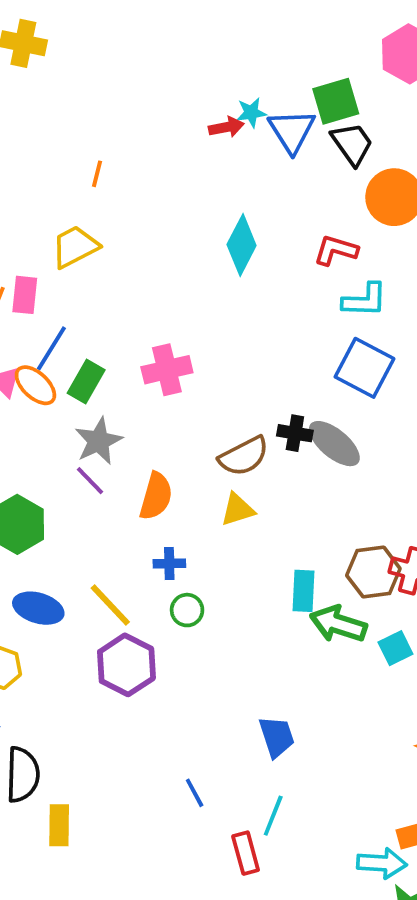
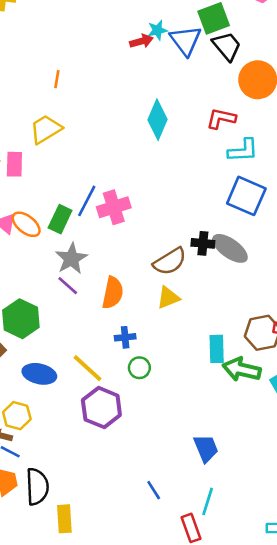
blue line: (51, 348) -> (87, 201), moved

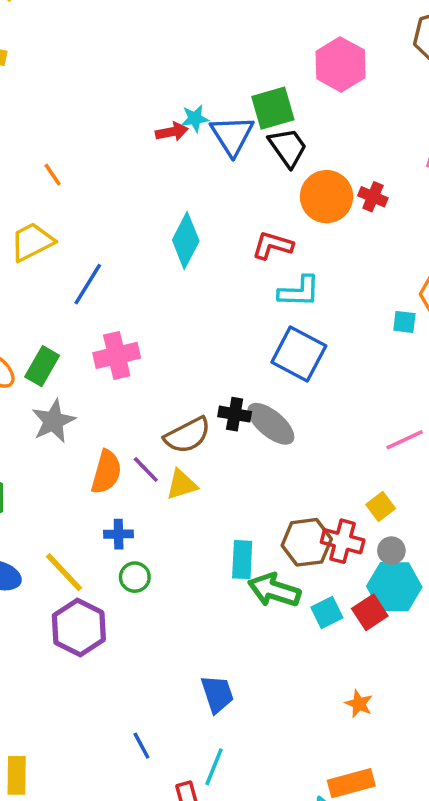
orange line: (57, 79) -> (53, 175), turned -48
blue line: (87, 201) -> (88, 284), moved
purple line: (68, 286) -> (146, 470), moved

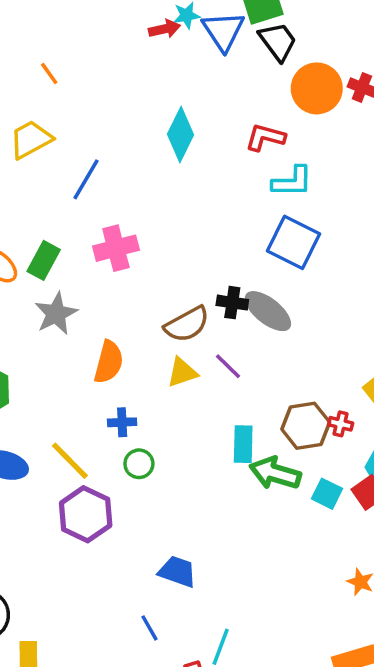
purple line: (146, 470) -> (228, 366), moved
red cross: (343, 541) -> (341, 424), size x0.6
cyan square: (327, 612) -> (327, 494), turned -36
blue trapezoid: (217, 694) -> (177, 572), moved, turned -51

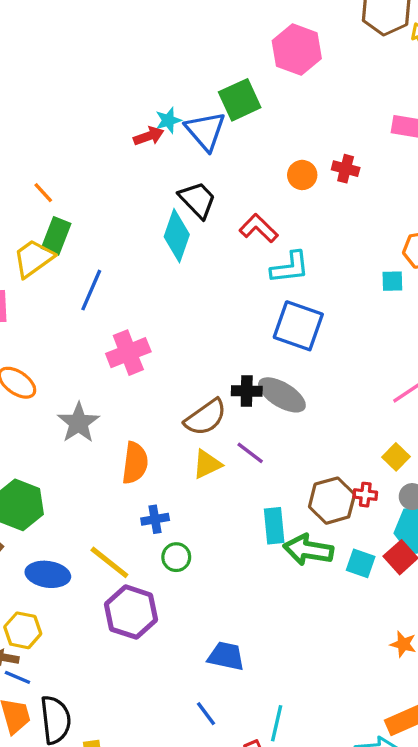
black trapezoid: (278, 41) -> (197, 200), moved
orange circle: (317, 88) -> (302, 175), size x0.6
red L-shape: (265, 137) -> (259, 228), turned 36
green rectangle: (44, 260) -> (56, 236), moved

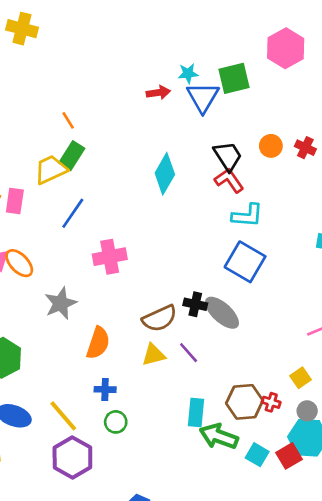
cyan star: (168, 120) -> (188, 73), moved
black trapezoid: (197, 200) -> (228, 156), moved
blue line: (91, 290) -> (73, 213), moved

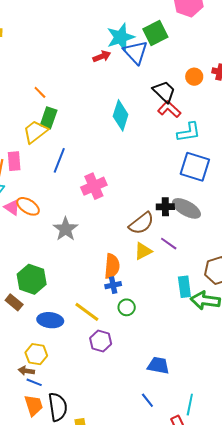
cyan star: (188, 73) -> (121, 37), size x1.8
orange semicircle: (98, 343) -> (112, 266), moved
purple hexagon: (72, 457) -> (101, 341), size x0.7

